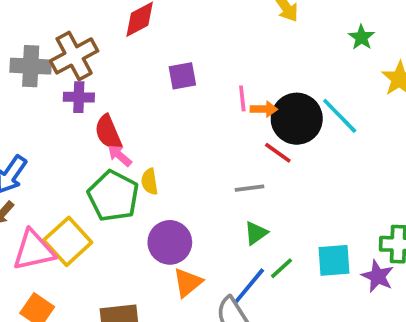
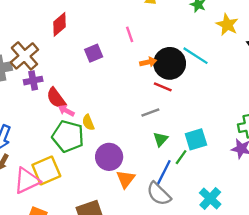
pink line: (242, 98) -> (130, 34), moved
yellow square: (68, 241) -> (46, 170), turned 32
cyan square: (334, 260) -> (196, 139), moved

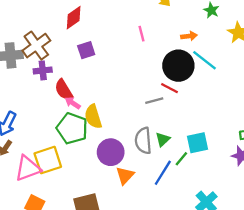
purple square: (94, 53) -> (86, 50), moved
orange arrow: (148, 62) -> (189, 36), moved
gray line: (150, 112) -> (154, 101), moved
yellow semicircle: (88, 122) -> (93, 117), size x1.5
gray semicircle: (159, 194) -> (143, 141), moved, turned 35

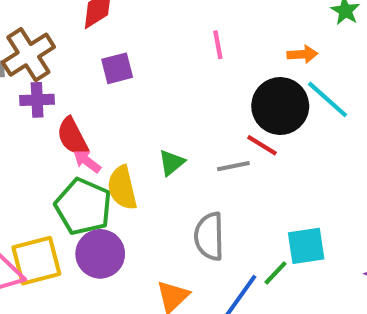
green triangle: (163, 139) -> (172, 163), moved
purple circle: (111, 152) -> (100, 254), moved

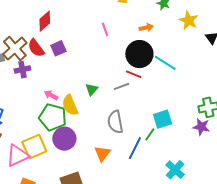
cyan line: (328, 99) -> (165, 63), moved
red semicircle: (72, 137) -> (36, 48), moved

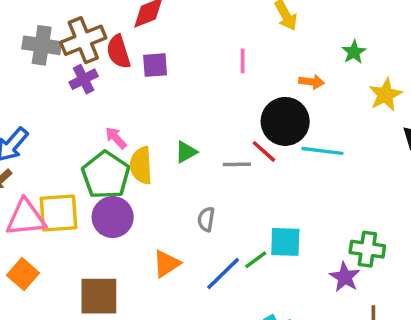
cyan line: (165, 63) -> (322, 151), turned -45
purple cross: (22, 70) -> (84, 79), turned -35
gray semicircle: (115, 122) -> (206, 219), size x0.6

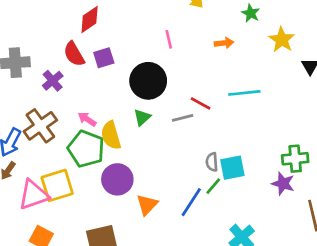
brown cross: (83, 40) -> (40, 126), moved
black circle: (285, 121) -> (148, 81), moved
purple circle: (113, 217) -> (117, 179), moved
gray semicircle: (206, 219) -> (212, 162), moved

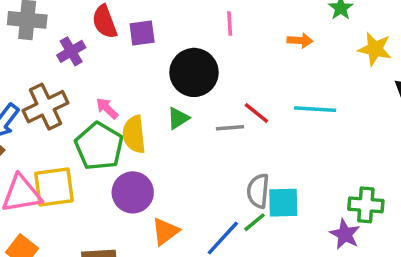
yellow star: (282, 40) -> (375, 49), turned -30
gray semicircle: (212, 162) -> (258, 191), size x1.4

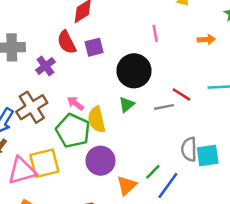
green line: (255, 222) -> (153, 172), moved

